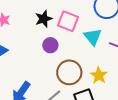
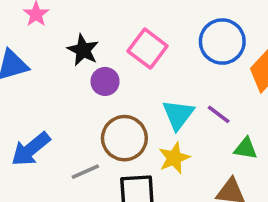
black star: (44, 19) -> (83, 50), moved, turned 30
cyan triangle: (93, 37) -> (178, 115), moved

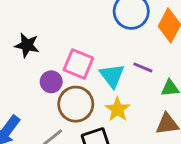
pink square: (148, 49) -> (78, 64), moved
purple circle: (105, 81) -> (51, 82), moved

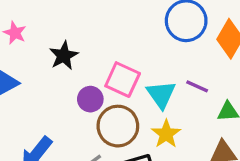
black star: (27, 45) -> (64, 56), turned 30

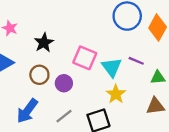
purple circle: (90, 99) -> (64, 83), moved
brown circle: (118, 126) -> (39, 75), moved, size x0.7

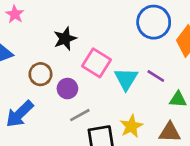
black star: (44, 43) -> (65, 39), moved
yellow star: (116, 94) -> (131, 126), moved
gray line: (64, 116) -> (80, 115), moved

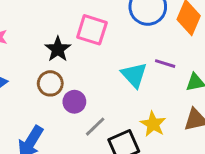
pink square: (96, 63) -> (92, 30), moved
brown circle: (40, 74) -> (50, 83), moved

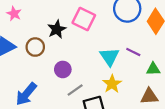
brown circle: (50, 83) -> (35, 47), moved
yellow star: (153, 124) -> (112, 84), moved

